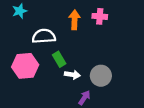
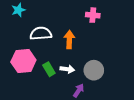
orange arrow: (75, 20) -> (69, 40), moved
green rectangle: (59, 59) -> (49, 69), moved

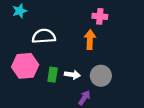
orange arrow: (69, 40) -> (90, 39), moved
green rectangle: (49, 69) -> (53, 75), turned 40

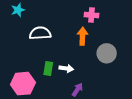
pink hexagon: (25, 66) -> (23, 84), moved
gray circle: (101, 76) -> (107, 53), moved

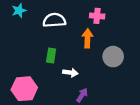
white semicircle: (40, 33) -> (54, 20), moved
green rectangle: (48, 68) -> (51, 55), moved

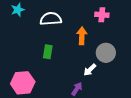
pink cross: (97, 16) -> (102, 15), moved
white arrow: (70, 73) -> (90, 70), moved, turned 128

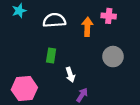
orange arrow: (82, 36) -> (87, 27), moved
white arrow: (90, 70) -> (70, 75), moved, turned -64

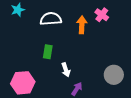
pink cross: (109, 16) -> (102, 15), turned 32
gray circle: (113, 57) -> (114, 75), moved

